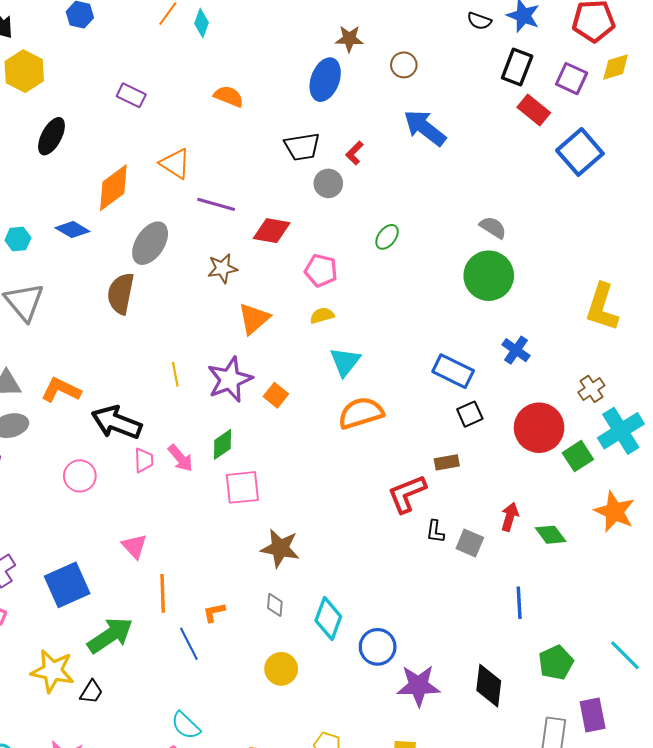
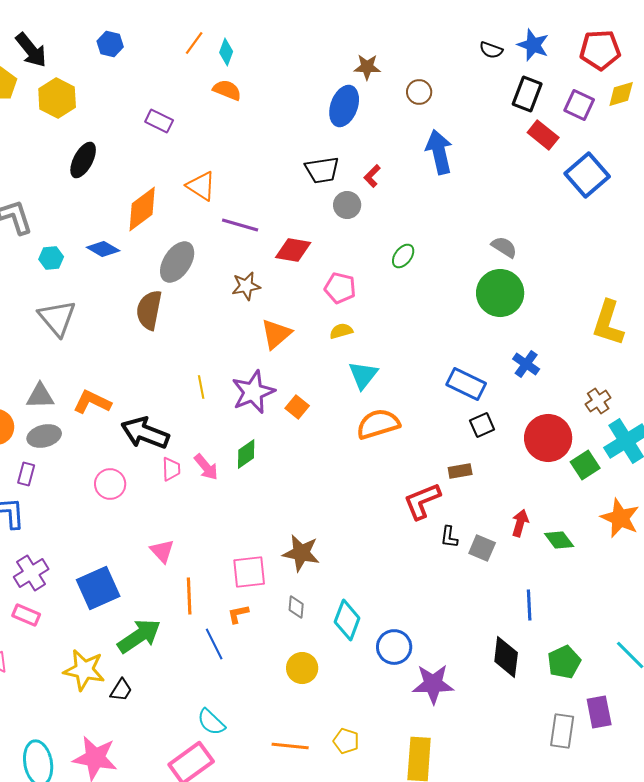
orange semicircle: (229, 96) -> (227, 90), moved
blue arrow: (425, 128) -> (439, 152), turned 39
pink square: (242, 487) -> (249, 572), moved
black diamond: (489, 686) -> (506, 657), moved

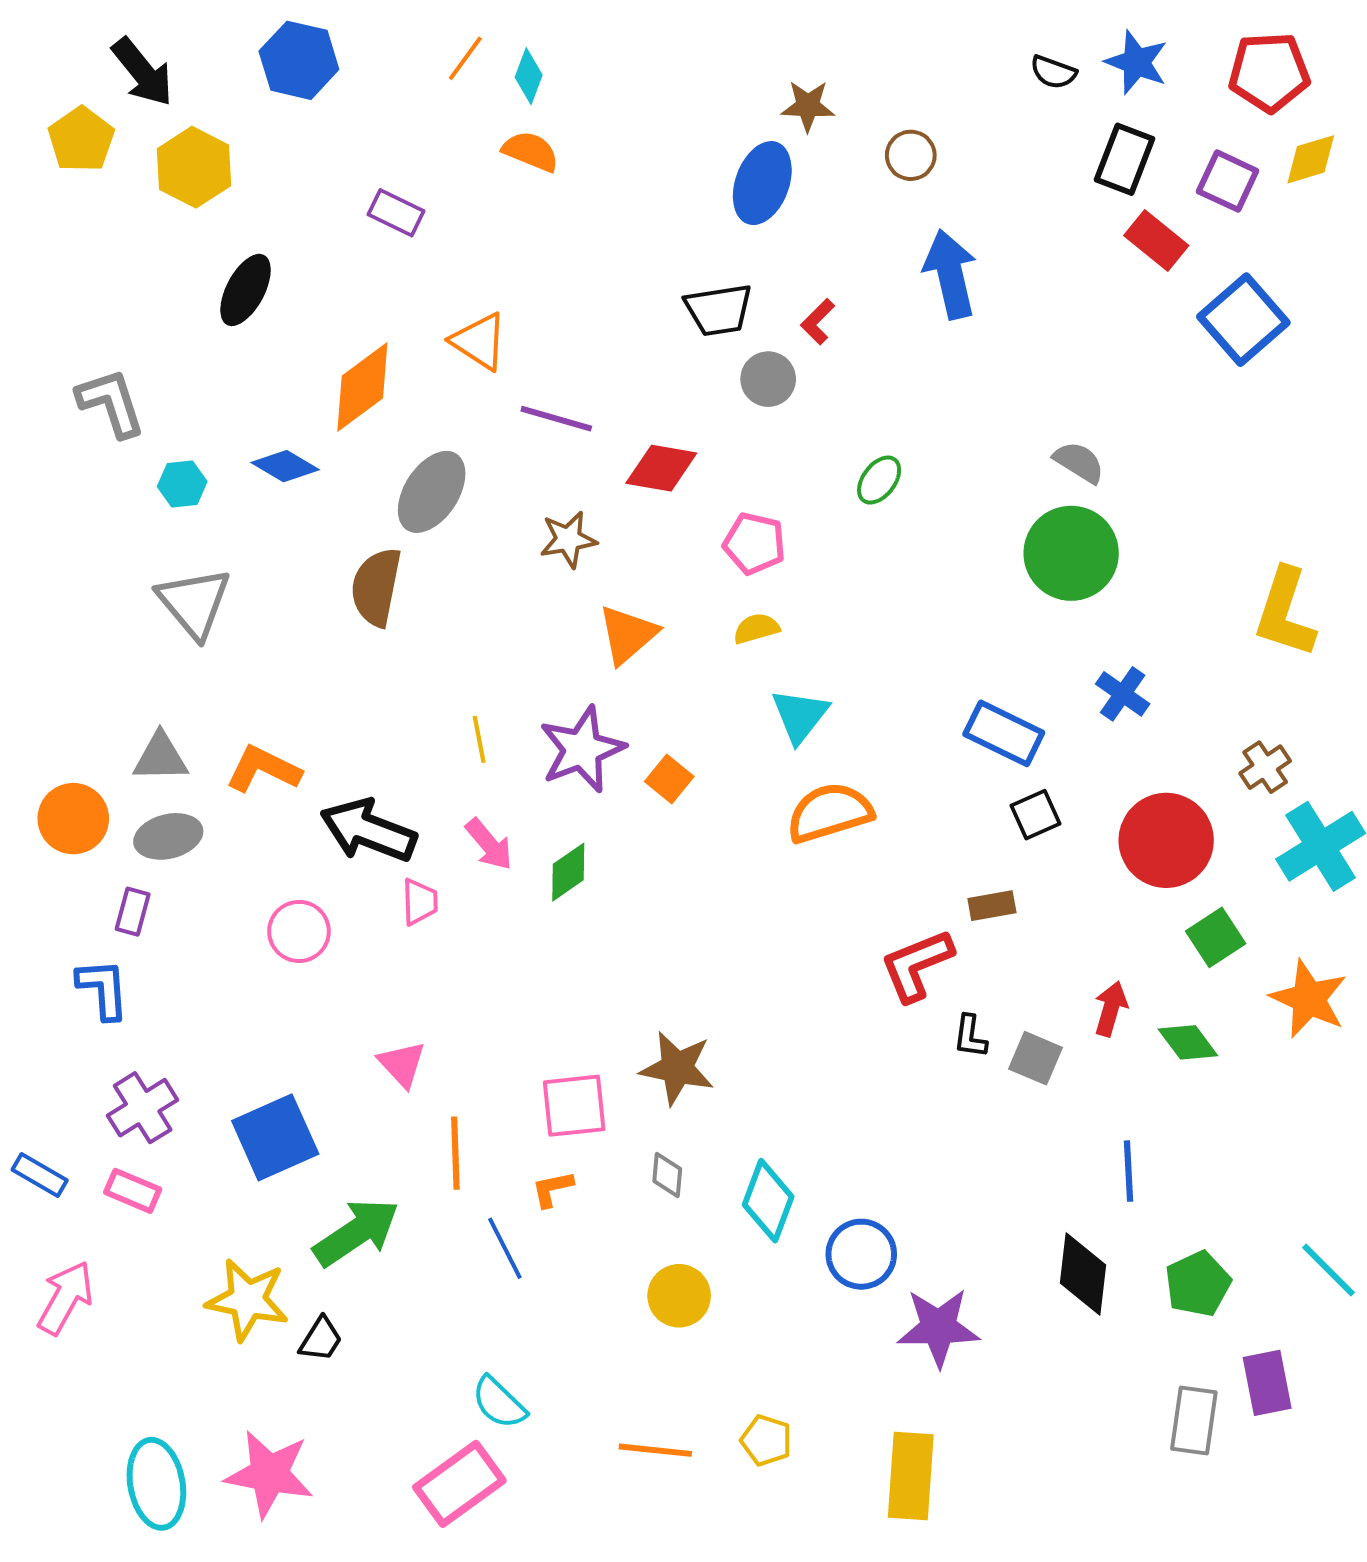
blue hexagon: (110, 44) -> (299, 60), size x1.5
green square: (585, 465) -> (1216, 937), moved
pink arrow: (206, 467) -> (489, 844), moved

